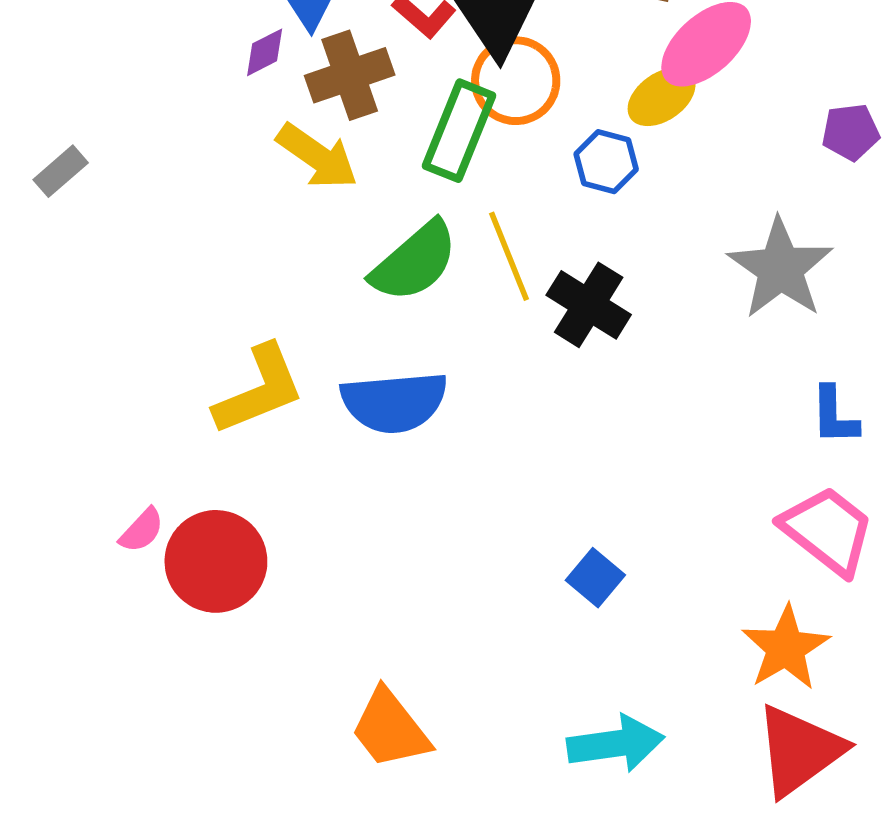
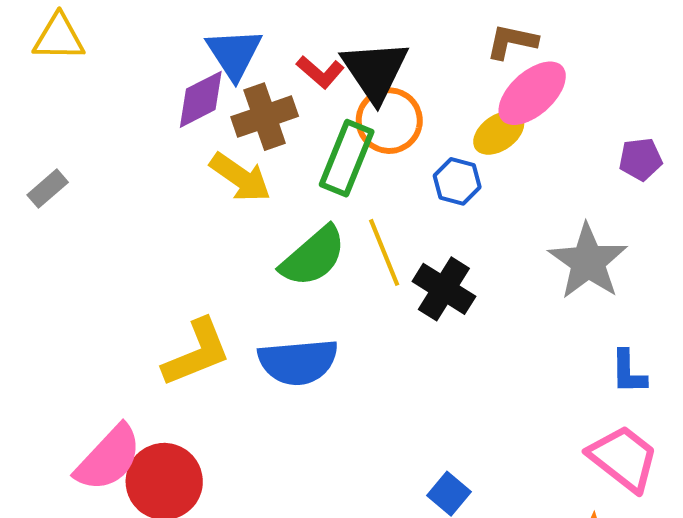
purple diamond: (265, 52) -> (201, 99), size x1.6
pink semicircle: (142, 530) -> (108, 458), size x2.0

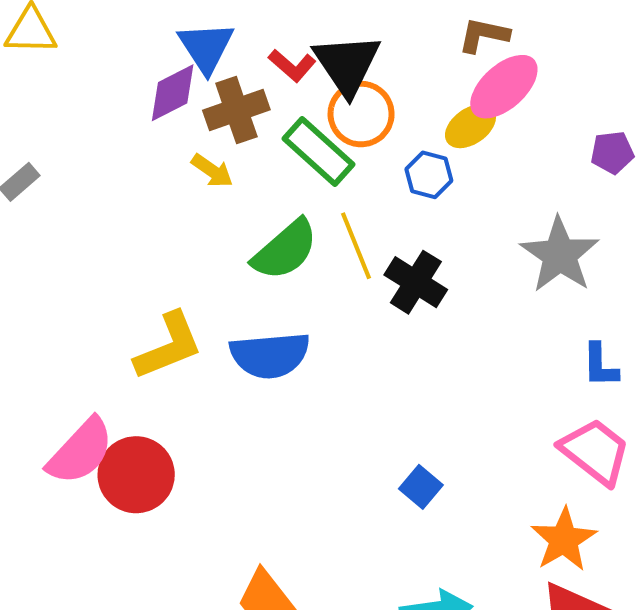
green rectangle: (347, 158) -> (319, 152), turned -70
yellow arrow: (240, 177) -> (212, 171), size x0.7

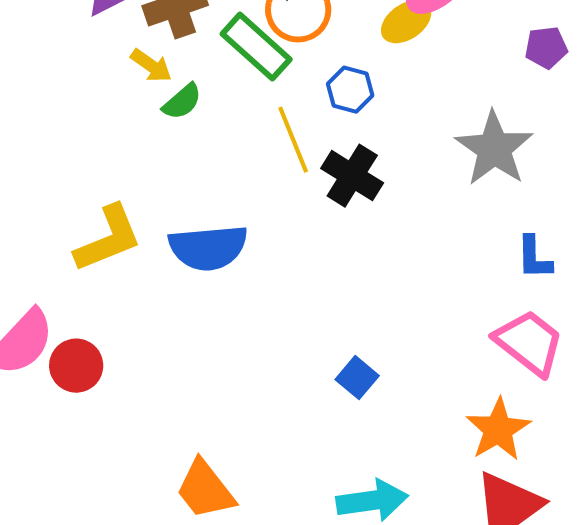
blue hexagon: (429, 175) -> (350, 90), moved
green semicircle: (285, 250) -> (182, 102), moved, size x0.6
red circle: (136, 475) -> (76, 366), size x0.7

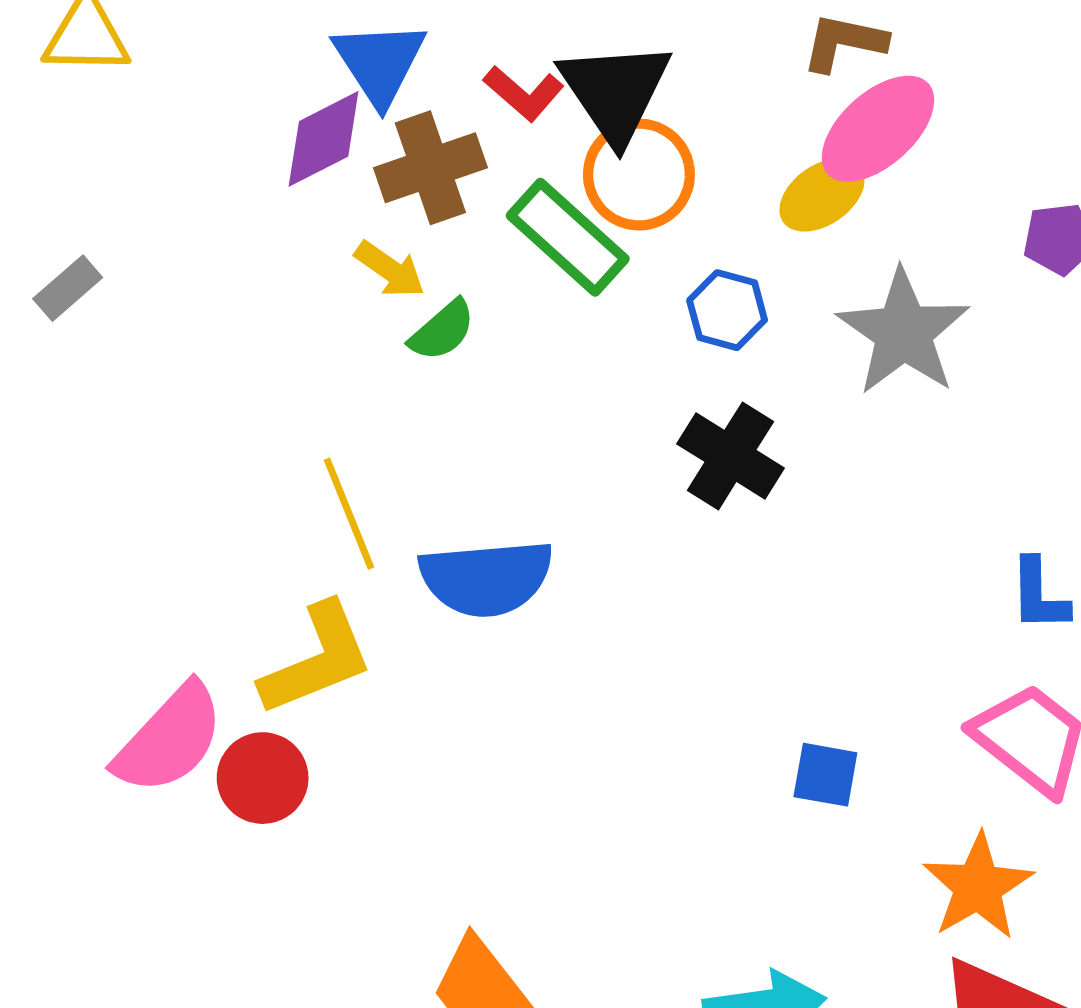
yellow line: (293, 140) -> (349, 514), moved
gray star: (494, 149) -> (903, 332), moved
yellow L-shape: (108, 239) -> (317, 659), moved
blue square: (357, 378) -> (825, 775), moved, turned -30

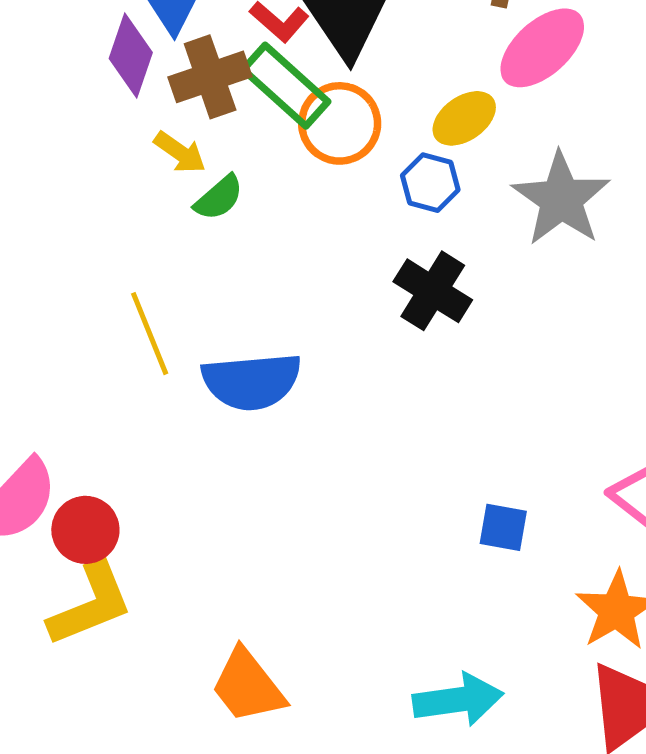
purple diamond: (324, 139) -> (131, 55), turned -44
orange circle: (639, 175) -> (340, 123), moved
yellow ellipse: (822, 195) -> (464, 118), moved
green rectangle: (568, 237) -> (286, 86), moved
yellow L-shape: (317, 659) -> (90, 604), moved

